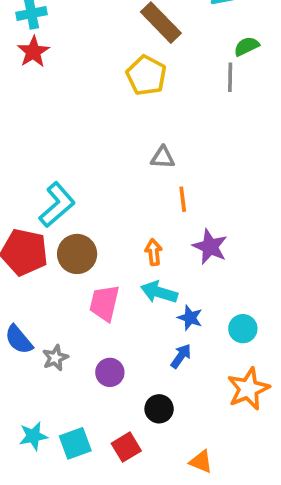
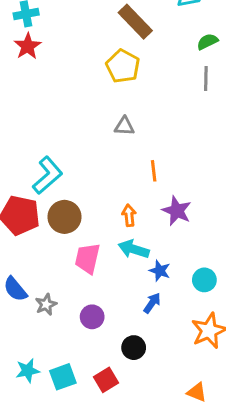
gray line: (230, 77) -> (206, 79), moved
gray triangle: (163, 157) -> (124, 126), moved
orange triangle: (201, 462) -> (197, 392), moved

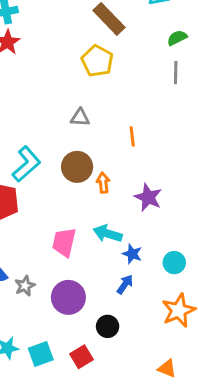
gray triangle: (124, 126) -> (80, 118), moved
orange line: (154, 171) -> (132, 136), moved
orange arrow: (129, 215) -> (103, 183), moved
brown circle: (64, 217) -> (77, 167), moved
purple circle: (92, 317) -> (68, 297), size x1.5

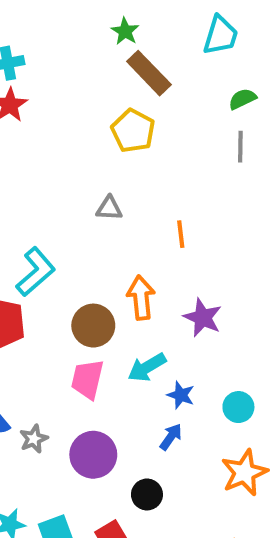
brown circle: (77, 167) -> (93, 326), moved
orange arrow: (103, 183) -> (141, 298), size x1.5
cyan arrow: (108, 234) -> (147, 367), turned -48

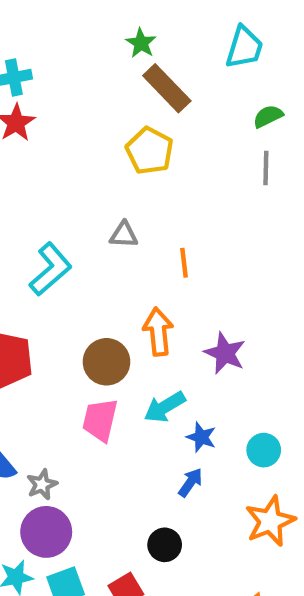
orange line: (181, 234) -> (184, 263), moved
cyan L-shape: (36, 272) -> (51, 269), moved
purple circle: (93, 455) -> (46, 532), moved

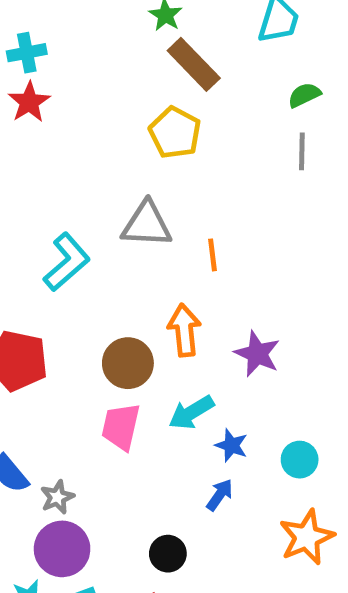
gray triangle: (124, 235) -> (147, 224), size x1.6
black circle: (165, 545) -> (168, 554), moved

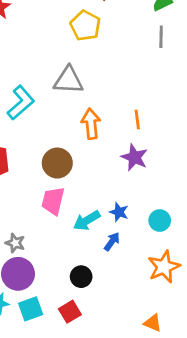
orange line: (213, 255) -> (137, 120), moved
orange arrow: (184, 330) -> (91, 124), moved
cyan arrow: (191, 413) -> (87, 221), moved
gray star: (57, 497) -> (15, 243), turned -30

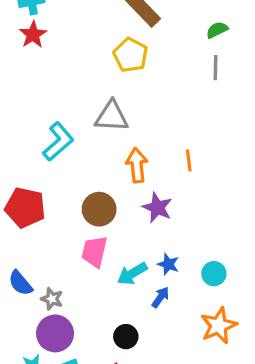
purple star: (134, 157) -> (157, 208), moved

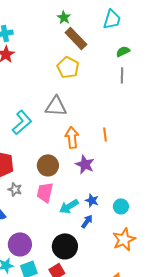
gray star: (52, 299) -> (15, 189), moved
black circle: (126, 337) -> (65, 246), size x1.6

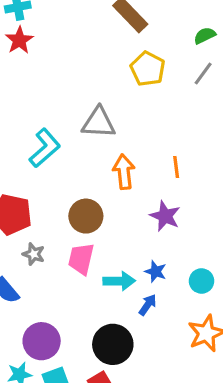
yellow pentagon: (68, 67) -> (148, 69), moved
gray line: (122, 75) -> (203, 74), turned 35
purple star: (85, 164) -> (165, 216), moved
cyan arrow: (69, 206) -> (119, 281), turned -150

